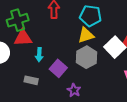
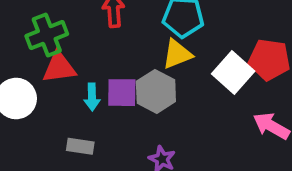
gray hexagon: (87, 57) -> (156, 91), moved
purple square: (58, 68) -> (122, 93), moved, turned -36

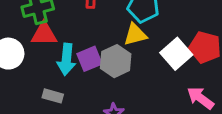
purple square: (122, 93) -> (90, 59), turned -30
cyan arrow: (92, 97) -> (66, 59), size x1.5

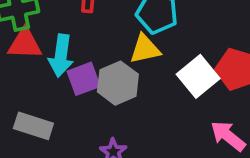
cyan arrow: (66, 59) -> (61, 56), moved
gray rectangle: (53, 96) -> (33, 126), size x1.4

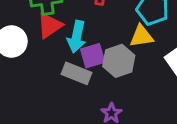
red triangle: (25, 44) -> (50, 26), turned -40
gray rectangle: (33, 126) -> (76, 73), moved

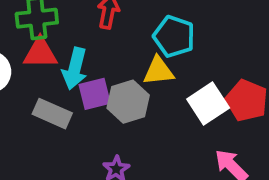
red triangle: (50, 26) -> (40, 53), turned 32
gray rectangle: (76, 73) -> (52, 114), moved

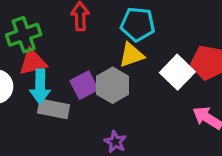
cyan arrow: (75, 69) -> (40, 87), moved

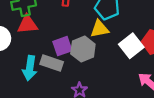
cyan arrow: (40, 87) -> (30, 68), moved
gray rectangle: (54, 109) -> (52, 63), moved

